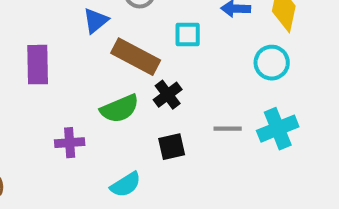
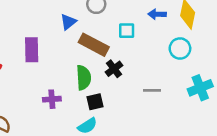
green semicircle: (120, 109) -> (84, 78), turned -70
cyan cross: (278, 129) -> (200, 88), moved
black square: (172, 147) -> (95, 102), moved

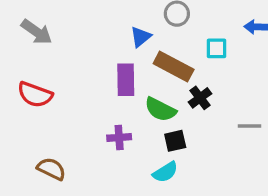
purple rectangle: (32, 50) -> (126, 80), moved
green semicircle: (84, 78) -> (160, 109), turned 120

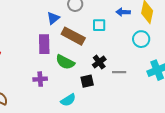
black cross: (200, 98) -> (99, 62), moved
black square: (175, 141) -> (87, 81), moved

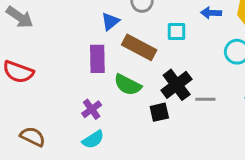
black cross: (99, 62) -> (177, 85), size x1.5
purple cross: (40, 79) -> (92, 109), turned -32
cyan semicircle: (68, 100) -> (93, 140), moved

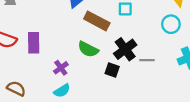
purple rectangle: (97, 59) -> (34, 43), moved
black square: (159, 112) -> (112, 70), turned 32

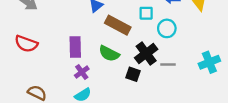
cyan circle: (171, 24) -> (167, 28), moved
purple rectangle: (34, 43) -> (75, 47), moved

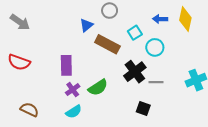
cyan square: (146, 13) -> (135, 33), turned -32
green semicircle: (109, 54) -> (98, 87), moved, turned -60
black square: (133, 74) -> (143, 109), moved

